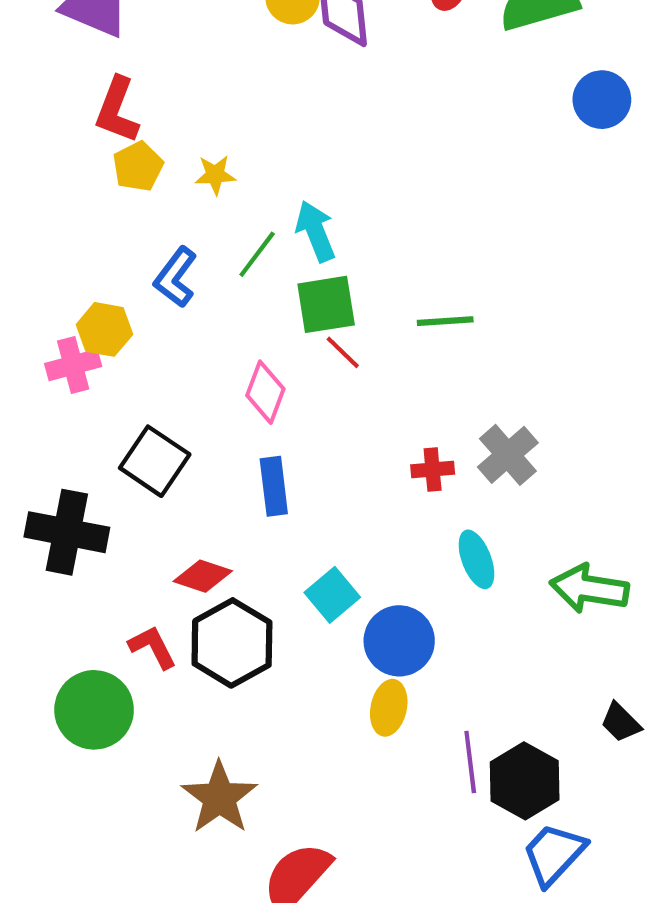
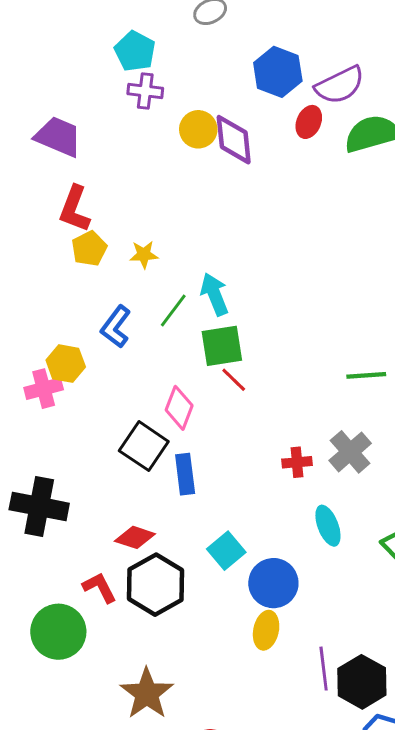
green line: (445, 321) -> (366, 375), moved
black square: (155, 461) -> (144, 446), moved

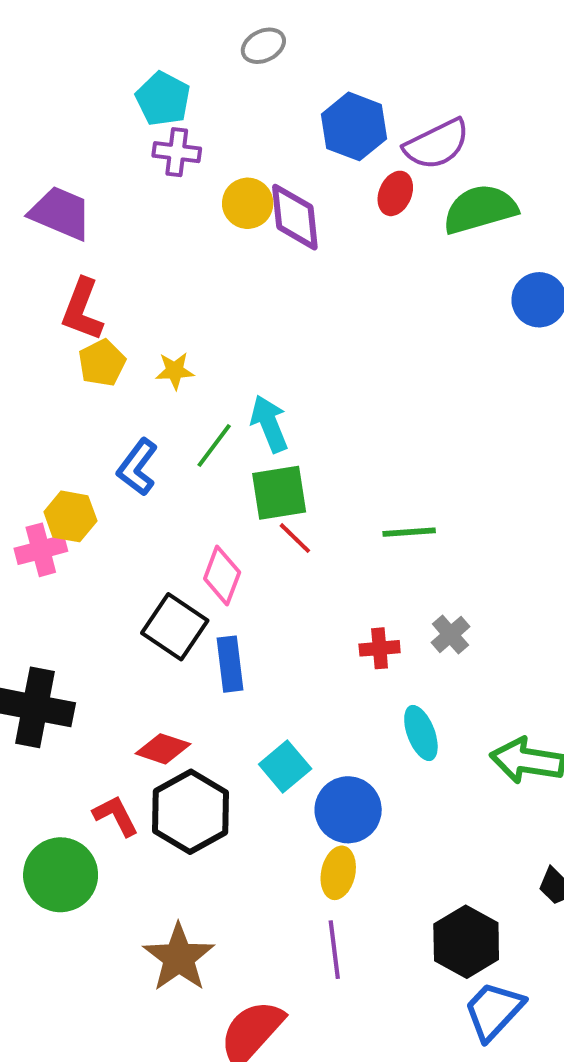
green line: (366, 375) -> (409, 532), moved
gray cross: (350, 452) -> (450, 635), size x0.7
purple line: (324, 669) -> (334, 950), moved

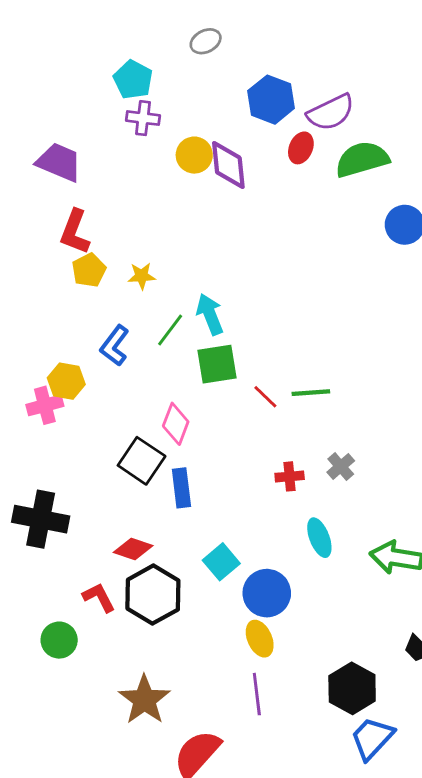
red line: (295, 538) -> (265, 397), moved
yellow ellipse: (338, 873) -> (260, 639), turned -36
green circle: (61, 875) -> (59, 640), size x0.7

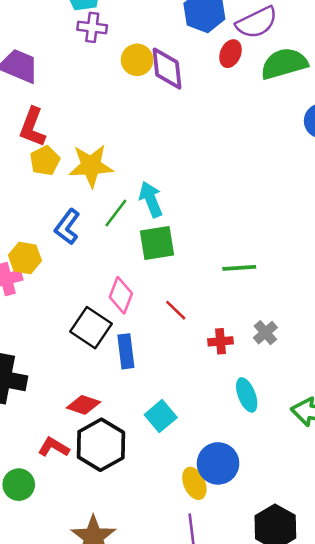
yellow star: (142, 276) -> (91, 166), size x1.8
red line: (265, 397) -> (176, 310), moved
blue circle: (267, 593) -> (218, 463), moved
red L-shape: (99, 597) -> (54, 447), turned -32

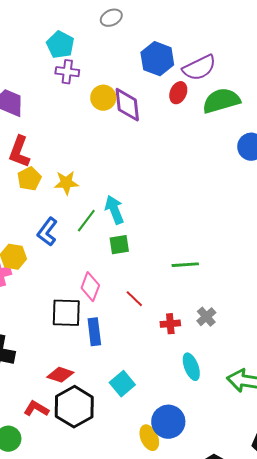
yellow star: (91, 166) -> (66, 183), size x0.7
green square: (157, 243) -> (119, 245), size x0.7
black square: (91, 328) -> (66, 313), turned -32

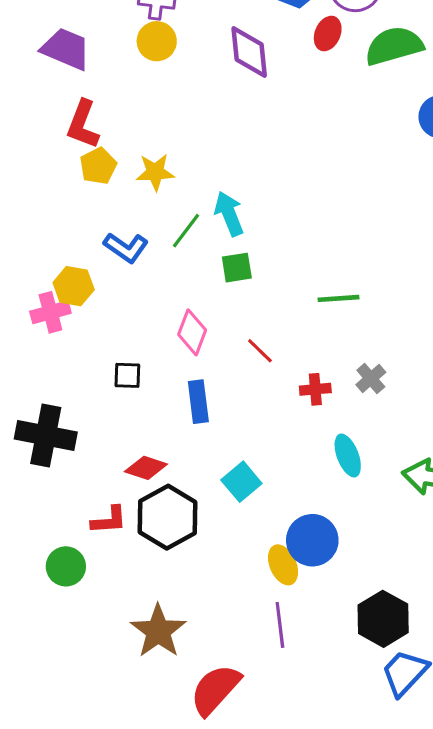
yellow circle: (103, 98) -> (157, 41), moved
blue L-shape: (47, 232) -> (126, 248), turned -92
black square: (66, 313) -> (127, 375), moved, size x0.6
red L-shape: (36, 409) -> (109, 520), turned 145

